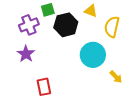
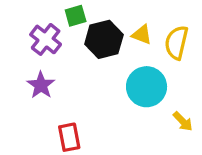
yellow triangle: (91, 11) -> (142, 35), moved
purple cross: (29, 25) -> (46, 39), turned -30

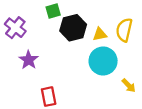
yellow triangle: (142, 35) -> (100, 34), moved, turned -32
purple cross: (46, 39) -> (15, 28), moved

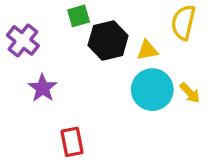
yellow semicircle: (124, 30) -> (183, 22), moved
yellow arrow: (129, 85) -> (190, 93), moved

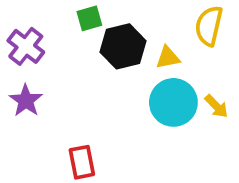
purple star: (43, 88) -> (26, 101), moved

